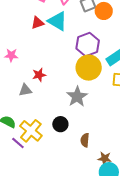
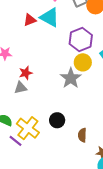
yellow circle: (89, 68) -> (83, 62), size x0.7
red star: (39, 75) -> (26, 73), moved
gray star: (77, 97) -> (71, 78), moved

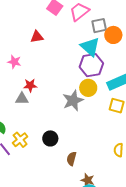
cyan triangle: (50, 17) -> (90, 47), moved
red triangle: (30, 20) -> (37, 37), moved
yellow cross: (28, 128) -> (20, 140), size x0.7

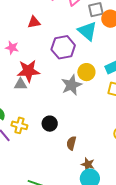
purple hexagon: (91, 65) -> (63, 47), moved
red star: (30, 85) -> (28, 71), size x1.6
yellow cross: (20, 140) -> (19, 125), turned -35

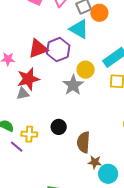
red triangle: (34, 22) -> (38, 49), moved, size x1.5
brown semicircle: (71, 143) -> (83, 142), size x1.5
brown star: (88, 164) -> (95, 162), moved

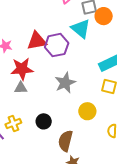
yellow circle: (86, 70) -> (87, 111), moved
gray triangle: (23, 94) -> (21, 88), moved
yellow cross: (29, 134) -> (13, 123), turned -35

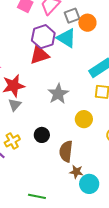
red triangle: (37, 41) -> (40, 55), moved
purple hexagon: (57, 45) -> (43, 37), moved
gray triangle: (21, 88) -> (15, 105), turned -40

